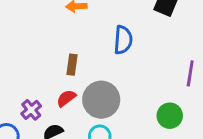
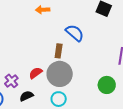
blue semicircle: (123, 40) -> (75, 33), turned -54
brown rectangle: (72, 65) -> (59, 51), moved

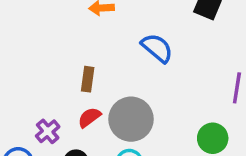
brown rectangle: (59, 51) -> (88, 79), moved

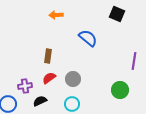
gray circle: (131, 119) -> (73, 79), size x0.6
purple cross: (48, 131) -> (25, 86), turned 32

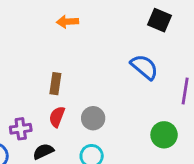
blue semicircle: (88, 38) -> (144, 67), moved
red semicircle: (49, 78) -> (57, 117), turned -32

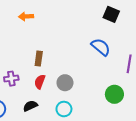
orange arrow: (67, 22) -> (26, 16), moved
purple cross: (21, 129) -> (11, 79), moved

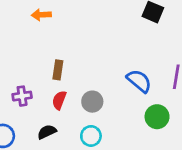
blue semicircle: (101, 47) -> (139, 81), moved

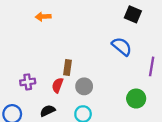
brown rectangle: (58, 70) -> (68, 68), moved
blue semicircle: (139, 81) -> (122, 46), moved

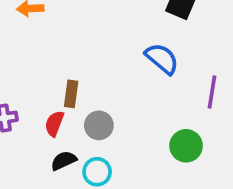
black semicircle: (48, 111) -> (64, 161), moved

